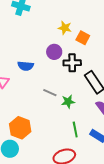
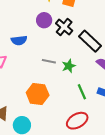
black cross: (72, 63) -> (64, 27), turned -36
orange hexagon: (20, 128) -> (38, 94), moved

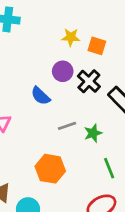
blue semicircle: (19, 40) -> (40, 96), moved, turned 49
gray line: (49, 61) -> (67, 126), turned -32

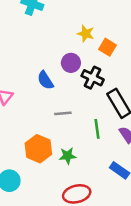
black cross: (89, 81) -> (93, 78), turned -30
green star: (93, 133) -> (68, 156), moved
green line: (109, 168) -> (97, 129), moved

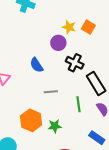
orange square: (107, 47) -> (88, 27), moved
purple circle: (71, 63) -> (58, 43), moved

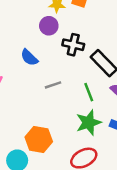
orange hexagon: (31, 120) -> (39, 139), moved
green star: (55, 126) -> (89, 123), moved, size x1.5

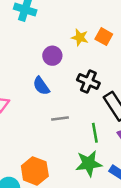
purple circle: (49, 26) -> (52, 56), moved

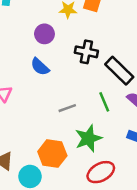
gray line: (60, 118) -> (67, 108), moved
green star: (89, 163) -> (88, 138), moved

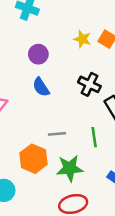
purple circle: (44, 34) -> (38, 54), moved
orange hexagon: (52, 154) -> (33, 159), moved

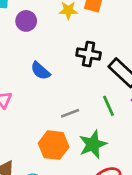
purple circle: (38, 54) -> (26, 21), moved

